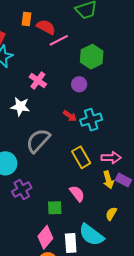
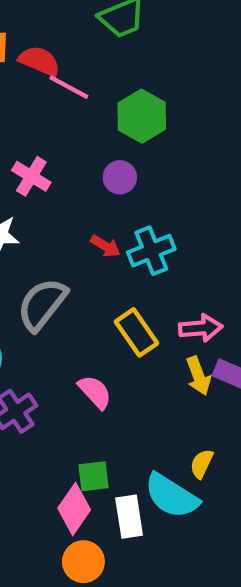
pink line: (59, 40) -> (69, 87), turned 60
pink semicircle: (77, 194) -> (95, 392), moved
green square: (55, 208) -> (93, 476), moved
yellow semicircle: (111, 214) -> (202, 464), moved

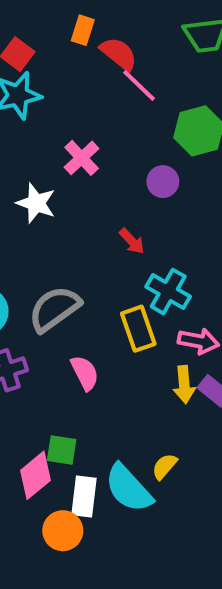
cyan cross: (151, 251) -> (168, 292), moved, turned 36
gray semicircle: (42, 304) -> (54, 309), moved
orange circle: (83, 562) -> (63, 531), moved

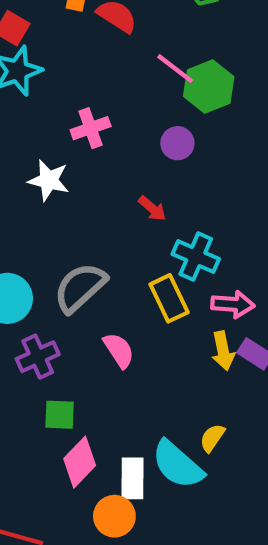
pink line: (139, 85) -> (175, 69), moved
pink cross: (82, 158) -> (91, 128), turned 30
green square: (62, 450) -> (60, 415), moved

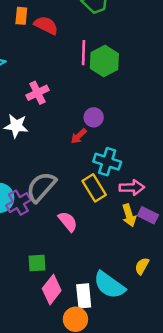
pink line: (175, 69) -> (83, 53), turned 60
purple circle: (177, 143) -> (94, 117), moved
red arrow: (152, 208) -> (79, 136), turned 102
purple cross: (38, 357) -> (18, 203), moved
yellow semicircle: (212, 438) -> (142, 266), moved

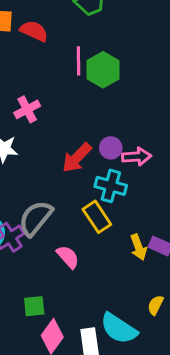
purple circle: (94, 117) -> (111, 148), moved
red arrow: (79, 136) -> (77, 158), size x1.6
pink arrow: (132, 187) -> (137, 157), moved

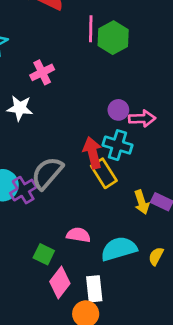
red arrow: (77, 158) -> (93, 153), moved, turned 120
pink semicircle: (68, 257) -> (78, 235), moved, turned -40
green square: (34, 306) -> (44, 254), turned 30
cyan semicircle: (119, 328) -> (119, 249), moved, turned 129

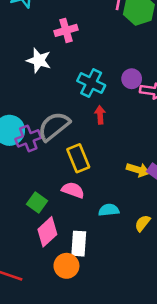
cyan cross: (118, 145) -> (91, 83), moved
red arrow: (93, 153) -> (100, 115), size x0.6
yellow rectangle: (104, 173) -> (78, 158), moved
yellow arrow: (142, 202) -> (138, 170), turned -65
cyan semicircle: (119, 249) -> (109, 210), size x0.6

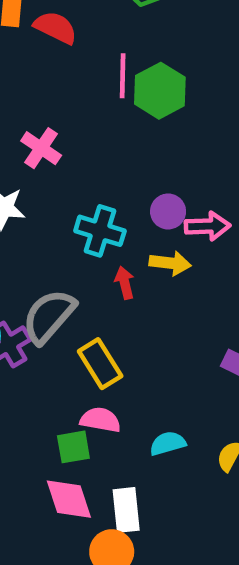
pink cross: (66, 30) -> (41, 148), turned -30
yellow arrow: (138, 170) -> (170, 263), moved
green square: (37, 203) -> (73, 447), moved, turned -36
pink diamond: (47, 232) -> (69, 499), turned -56

